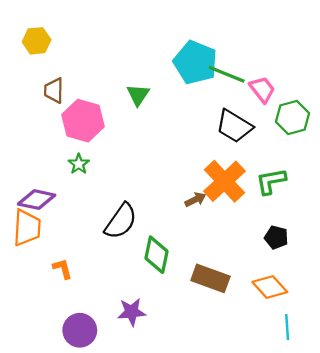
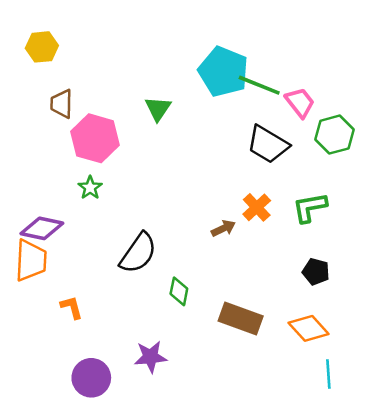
orange cross: (224, 181) -> (257, 207), size x0.6
green diamond: (156, 255) -> (179, 291), size x0.7

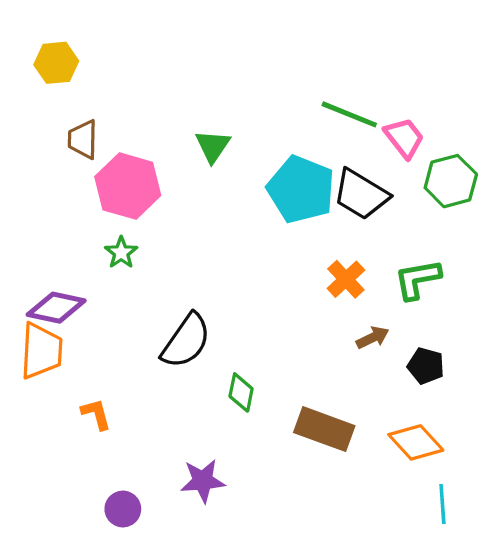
cyan pentagon: (223, 72) -> (301, 189), moved
brown arrow: (223, 228) -> (373, 338), moved
purple circle: (91, 378) -> (123, 509), size x0.7

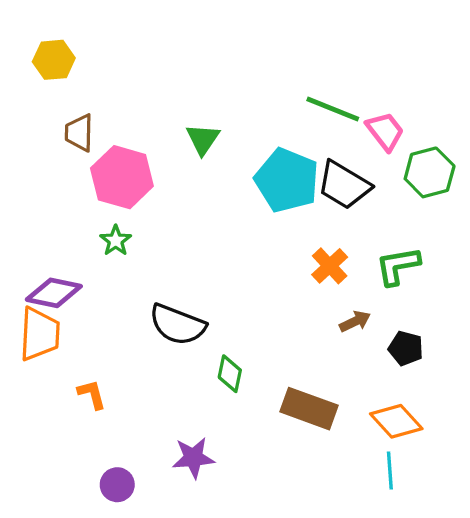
black semicircle: (186, 341) -> (177, 325), turned 76
cyan line: (442, 504) -> (390, 470), moved

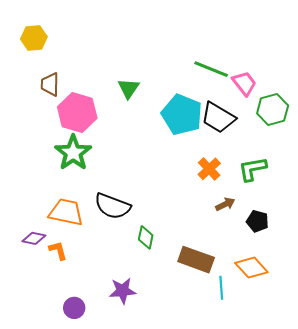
green star: (116, 241) -> (73, 153), size x1.8
purple diamond: (54, 293) -> (34, 238), moved, size x0.7
orange trapezoid: (40, 334) -> (66, 212), moved, turned -81
cyan line: (390, 470) -> (221, 288), moved

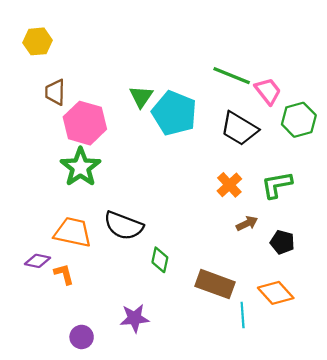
cyan pentagon: (182, 115) -> (174, 113), moved

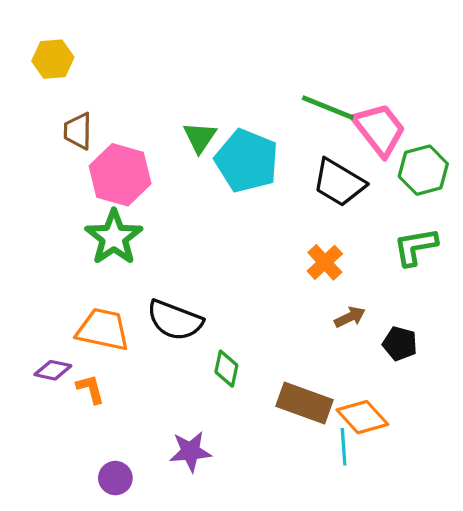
pink trapezoid: (268, 91) -> (380, 129), size x1.4
green L-shape: (277, 185) -> (415, 247), moved
orange diamond: (276, 293) -> (362, 417), moved

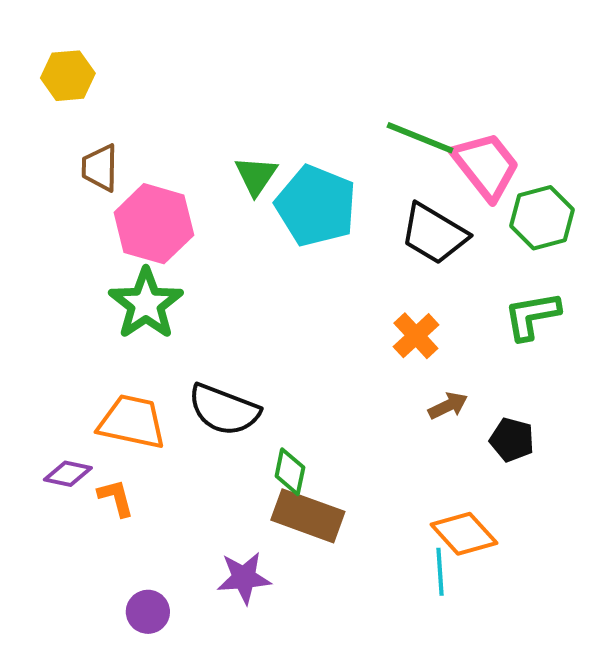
brown rectangle: (305, 403) -> (308, 516), moved

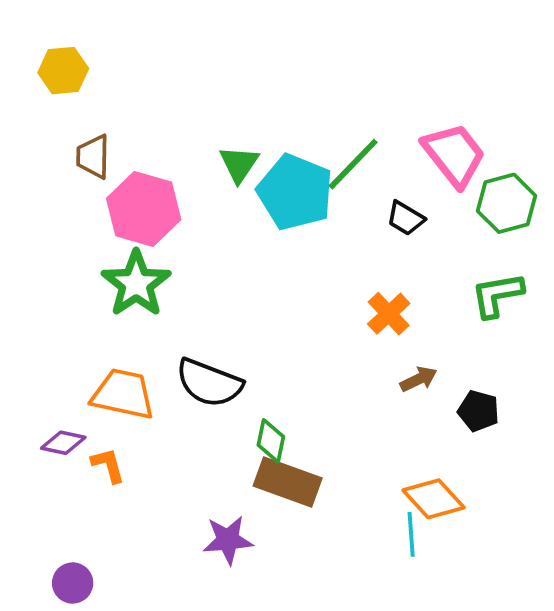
green line: (420, 138) -> (353, 164), moved, turned -68
black trapezoid: (434, 234) -> (406, 218), size x0.6
purple circle: (148, 612) -> (73, 583), moved

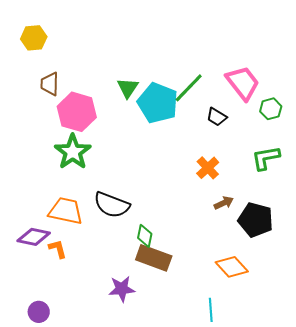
green hexagon: (507, 203) -> (271, 109), size x0.7
black pentagon: (478, 411) -> (256, 220), size x1.6
purple diamond: (63, 443) -> (34, 237), size x1.4
cyan line: (411, 534) -> (211, 310), moved

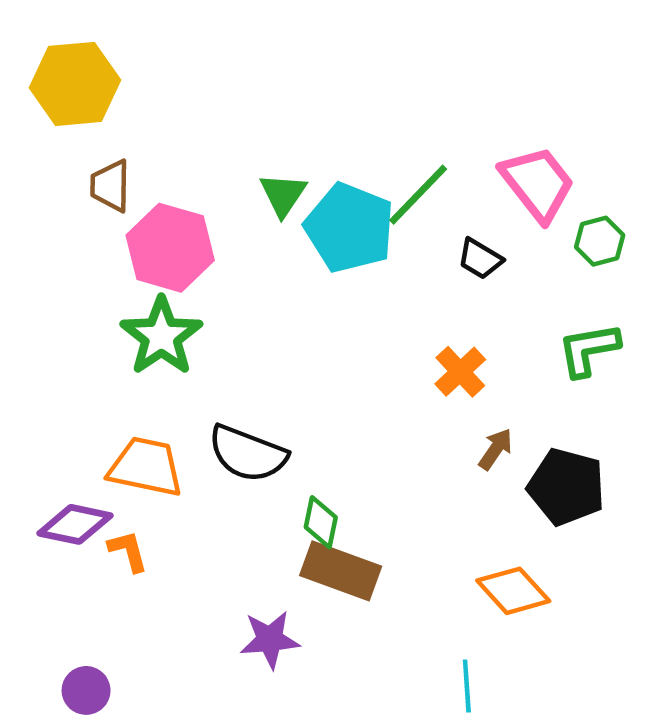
yellow hexagon: (34, 38) -> (75, 84), size x1.5
brown arrow: (224, 203) -> (496, 449), turned -30

